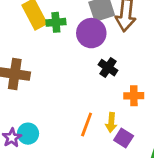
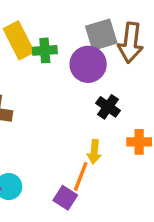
yellow arrow: (111, 122) -> (94, 152), moved
purple square: (124, 138) -> (65, 198), moved

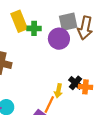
black cross: (108, 107) -> (75, 83), moved

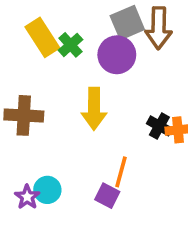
green cross: (34, 28) -> (70, 45), turned -32
yellow arrow: (58, 91) -> (94, 109), moved, size x1.6

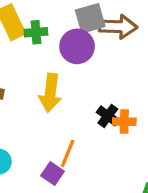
brown arrow: (159, 28) -> (118, 27), turned -96
green cross: (70, 45) -> (36, 32), turned 30

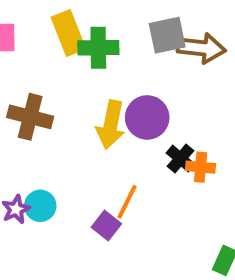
green cross: (36, 32) -> (98, 48), size x1.4
purple circle: (77, 46) -> (147, 117), moved

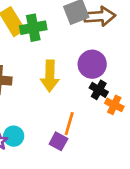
purple circle: (147, 117) -> (92, 64), moved
orange cross: (201, 167) -> (114, 105), moved, turned 30

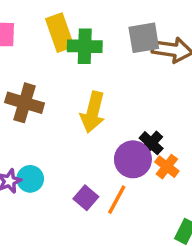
purple circle: (92, 64) -> (133, 159), moved
orange line: (69, 124) -> (117, 200), moved

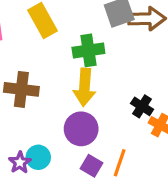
green cross: (85, 46) -> (88, 50), moved
purple circle: (133, 159) -> (81, 129), moved

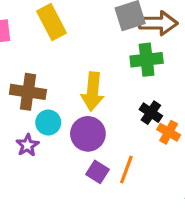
green cross: (88, 50) -> (147, 60), moved
cyan circle: (38, 157) -> (48, 123), moved
purple star: (20, 162) -> (27, 145), moved

